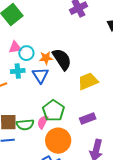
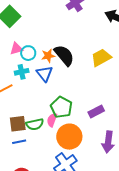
yellow trapezoid: (88, 81) -> (101, 58), moved

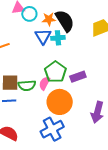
cyan cross: (22, 72) -> (58, 38), moved
purple rectangle: (96, 111) -> (78, 77), moved

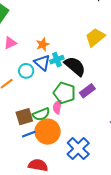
cyan circle: (29, 14) -> (26, 71), moved
black semicircle: (65, 21) -> (75, 66), moved
orange circle: (60, 102) -> (48, 132), moved

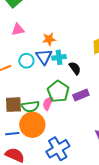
black semicircle: (75, 66) -> (75, 68), size x0.6
blue line: (29, 134) -> (12, 134), moved

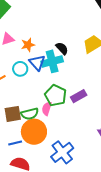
orange star: (49, 39) -> (28, 45), moved
cyan cross: (59, 57) -> (52, 61), size x1.5
black semicircle: (75, 68) -> (62, 48), moved

